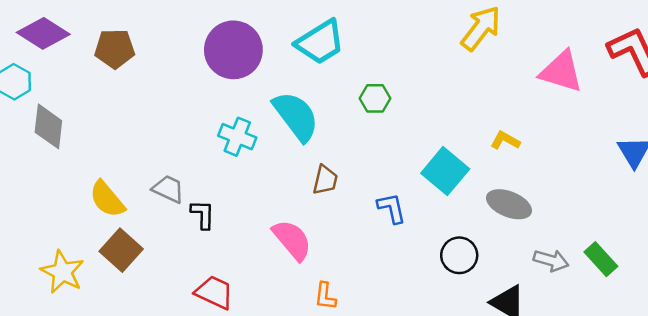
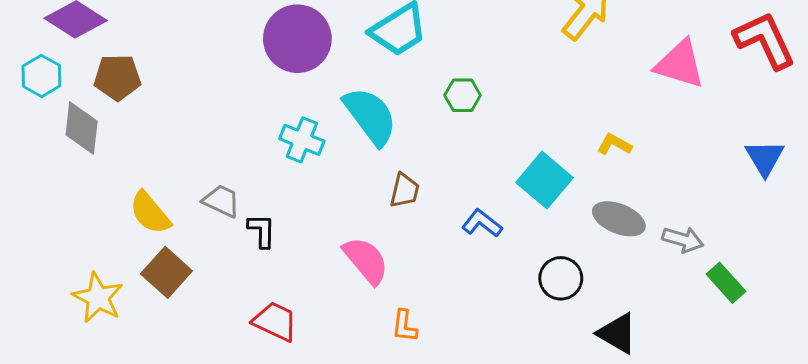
brown pentagon: (115, 49) -> (117, 77), moved
blue L-shape: (392, 208) -> (482, 223), turned -40
gray arrow: (551, 260) -> (683, 240), moved

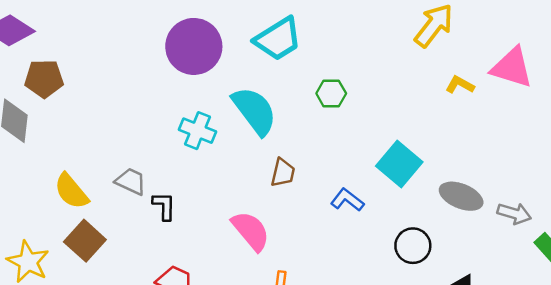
yellow L-shape: (614, 144) -> (460, 85), moved

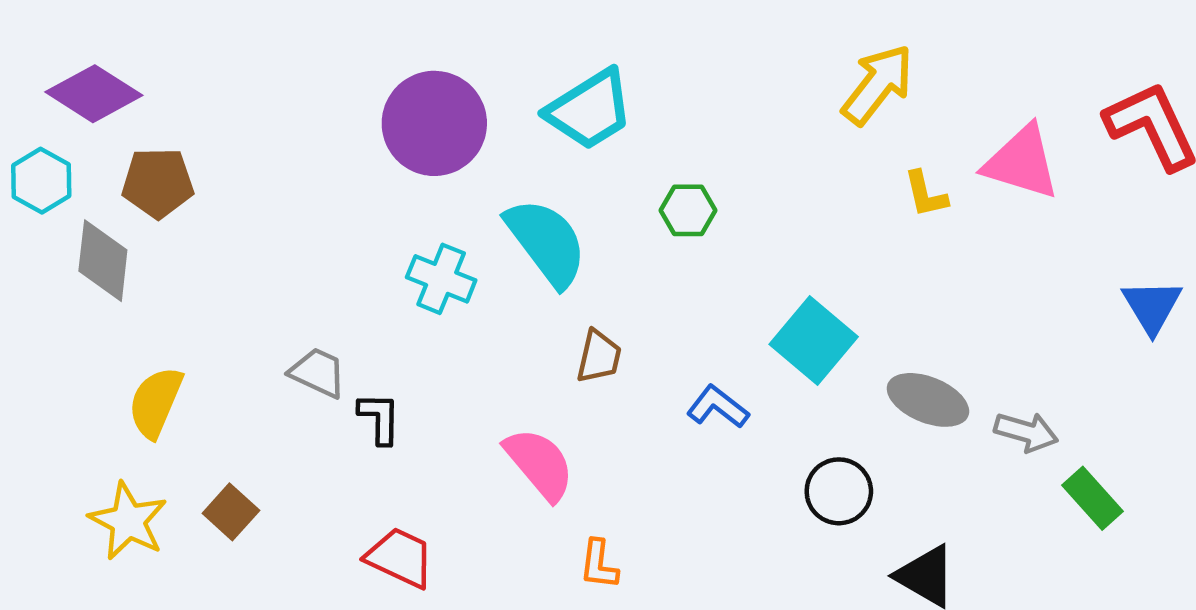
yellow L-shape: (460, 85) -> (926, 194), turned -132
yellow semicircle: (71, 191) -> (156, 402), moved, turned 63
brown square: (85, 241) -> (231, 512), moved, size x0.7

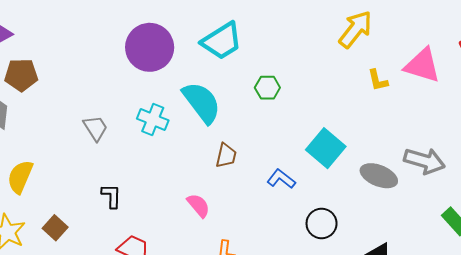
gray trapezoid: (318, 373) -> (95, 128), moved, turned 32
black L-shape: (379, 418) -> (111, 196), moved
gray arrow: (1026, 432) -> (424, 161), moved, size x1.4
pink semicircle: (539, 464) -> (198, 205), size x0.7
black circle: (839, 491) -> (322, 223), moved

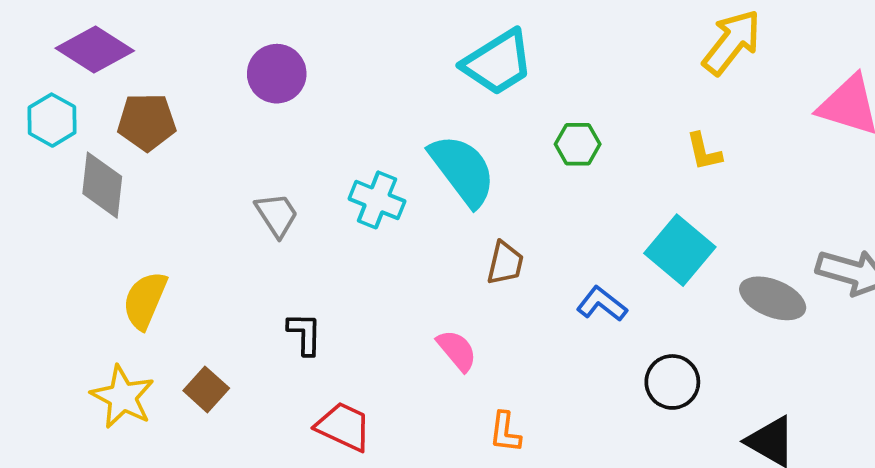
purple circle: (150, 47) -> (277, 74), moved, size x0.7
yellow L-shape: (378, 80) -> (704, 152), moved

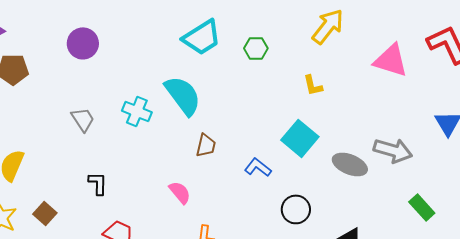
green hexagon: (578, 144) -> (256, 48), moved

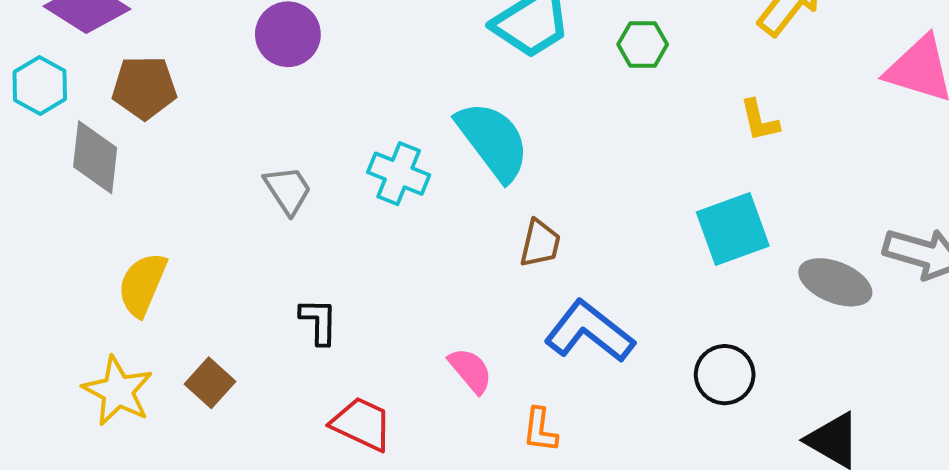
cyan square: (300, 138) -> (733, 229), turned 30
blue L-shape: (258, 167) -> (589, 332), moved, size x1.6
pink semicircle: (180, 192) -> (470, 371), moved

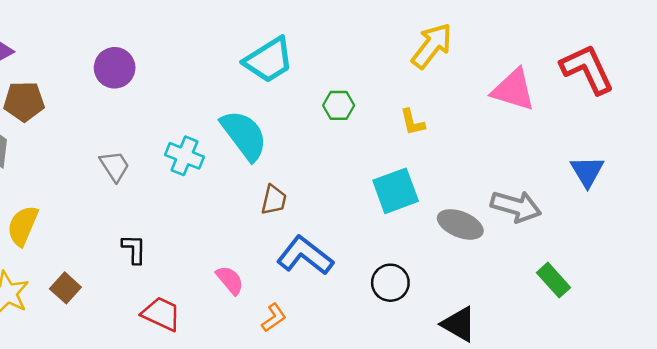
green hexagon: (643, 44) -> (339, 105), moved
orange L-shape: (540, 430) -> (274, 318), turned -132

